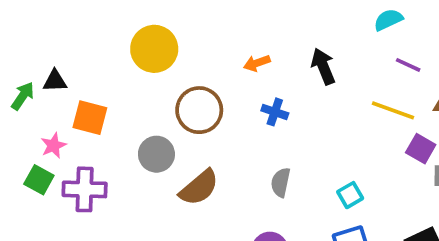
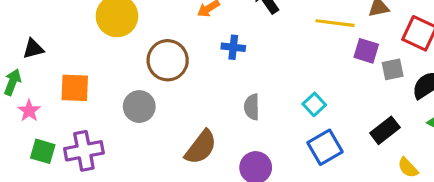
black triangle: (55, 81) -> (33, 49), moved
pink star: (54, 145) -> (29, 111), moved
brown semicircle: (199, 188) -> (201, 147), moved

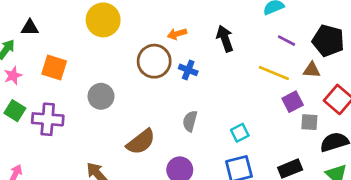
purple square: (366, 51) -> (293, 102), turned 30
brown circle: (168, 60) -> (154, 61), moved

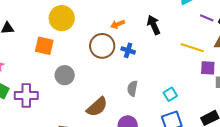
purple line: (286, 41) -> (207, 18), moved
orange square: (54, 68) -> (44, 46), moved
purple square: (293, 102) -> (208, 68), turned 35

